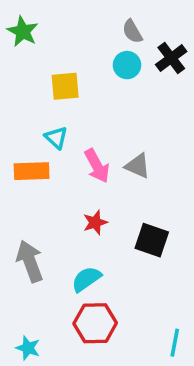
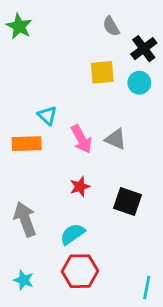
cyan circle: (127, 65) -> (139, 83), moved
yellow square: (65, 86) -> (102, 72), moved
cyan star: (28, 348) -> (24, 280), moved

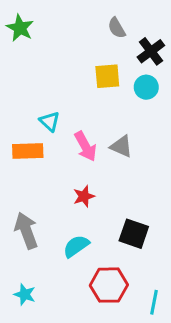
black square: (127, 201) -> (134, 234), moved
red hexagon: (80, 271) -> (109, 285), moved

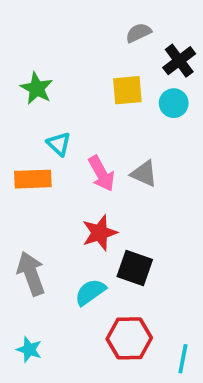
green star: (20, 28) -> (37, 88), moved
gray semicircle: (117, 28) -> (138, 33), turned 95
red star: (84, 196) -> (100, 233), size x1.4
black square: (134, 234) -> (135, 268), moved

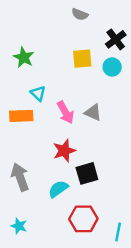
gray semicircle: (138, 33) -> (80, 14), moved, turned -133
black square: (135, 268) -> (87, 173), turned -35

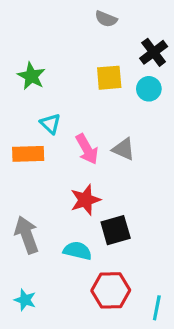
cyan semicircle: (58, 189) -> (77, 251), turned 48

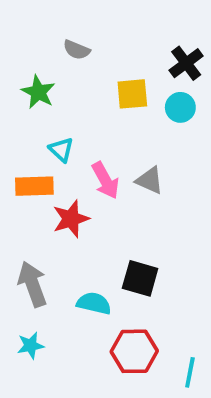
gray semicircle: (106, 19) -> (77, 50), moved
red star: (85, 200) -> (71, 219), moved
black square: (116, 230) -> (140, 278), turned 32
cyan star: (25, 300) -> (31, 346), moved, turned -30

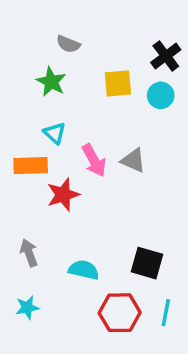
green star: (38, 92) -> (51, 82), moved
black square: (140, 278) -> (147, 263), moved
gray arrow: (32, 284) -> (29, 253), size x0.7
cyan line: (190, 372) -> (166, 313), moved

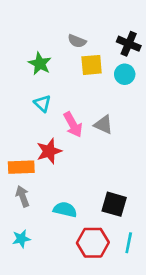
gray semicircle: (68, 44) -> (77, 41), moved
black cross: (166, 56) -> (129, 44), turned -30
orange rectangle: (31, 166) -> (21, 167), moved

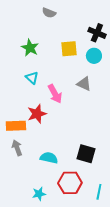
gray semicircle: (77, 41) -> (49, 13), moved
gray triangle: (103, 125) -> (84, 84), moved
cyan star: (21, 239) -> (39, 194), moved
cyan line: (129, 243) -> (99, 192), moved

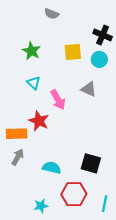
red star: (37, 114) -> (39, 121), turned -30
gray arrow: (17, 148) -> (18, 157), turned 49

